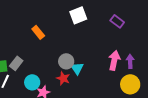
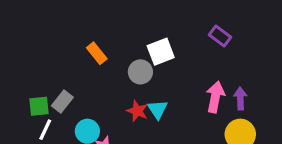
white square: (78, 15) -> (161, 52), moved
gray circle: (66, 61) -> (140, 72), moved
red star: (63, 78) -> (137, 111), moved

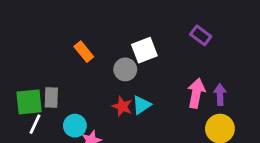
gray rectangle: (62, 102) -> (51, 98), turned -36
green square: (39, 106) -> (29, 102), size x1.4
cyan triangle: (158, 109) -> (142, 105), turned 30

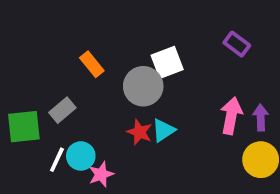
gray circle: (125, 69) -> (143, 86), size x1.4
gray rectangle: (51, 98) -> (62, 110), moved, turned 48
white line: (35, 124) -> (57, 160), moved

